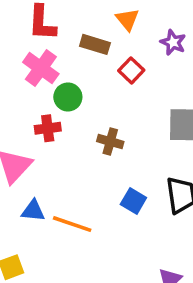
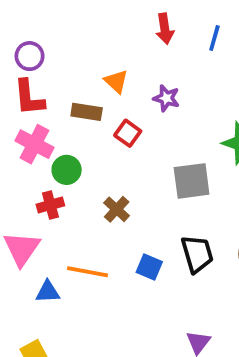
brown cross: (110, 141) -> (117, 209), turned 35
orange line: (72, 224) -> (88, 272), moved

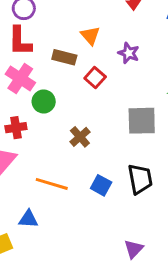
red cross: (50, 205) -> (16, 128), moved
blue triangle: (48, 292) -> (28, 219), moved

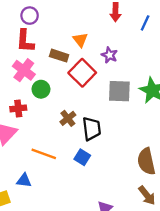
red square: (95, 78) -> (82, 73), size x1.6
gray square: (142, 121) -> (119, 91), moved
black trapezoid: (140, 179) -> (92, 129), moved

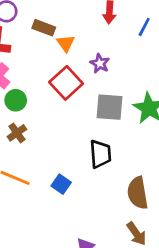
brown rectangle: (59, 56) -> (44, 28), moved
brown cross: (68, 118) -> (17, 133), moved
black trapezoid: (92, 129) -> (100, 154), moved

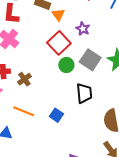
green circle: (16, 100) -> (66, 65), moved
gray square: (109, 107) -> (90, 60), turned 30

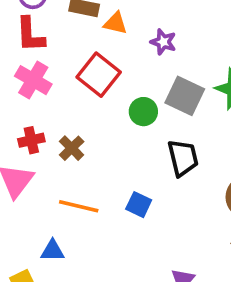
orange triangle: (58, 15) -> (115, 23), turned -32
red square: (59, 43) -> (99, 75), moved

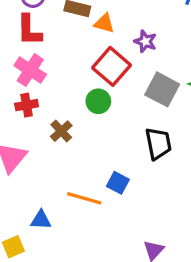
red square: (99, 75) -> (112, 66), moved
green circle: (143, 112) -> (98, 101), moved
red cross: (31, 140) -> (27, 105), moved
orange line: (79, 206) -> (84, 198), moved

